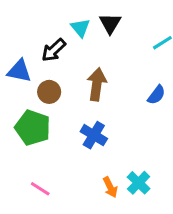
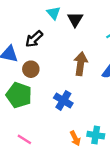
cyan triangle: (80, 28) -> (54, 13), moved
brown arrow: (97, 84) -> (81, 64), moved
cyan cross: (139, 183) -> (96, 135), turned -35

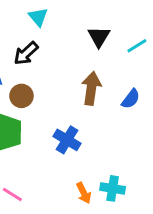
cyan triangle: (54, 13) -> (38, 17), moved
black triangle: (75, 19) -> (99, 37), moved

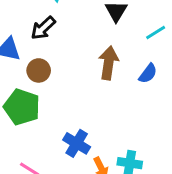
cyan line: (137, 46) -> (156, 33), moved
blue cross: (67, 140) -> (77, 143), moved

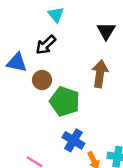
green pentagon: (22, 107) -> (65, 101), moved

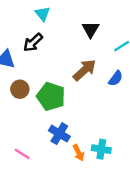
brown arrow: (100, 74) -> (85, 70), turned 40
brown circle: (42, 80) -> (20, 89), moved

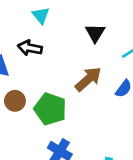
black arrow: (33, 42) -> (30, 48), turned 54

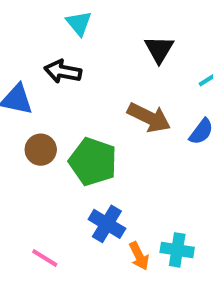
brown arrow: (88, 79) -> (149, 118), turned 68

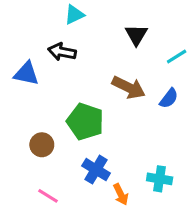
cyan triangle: (79, 23) -> (74, 15), turned 45
brown circle: (41, 150) -> (42, 145), moved
cyan cross: (177, 250) -> (160, 179), moved

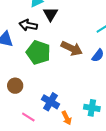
black triangle: (136, 35) -> (50, 14), moved
green pentagon: (85, 122) -> (38, 52), moved
pink line: (48, 196) -> (28, 117), moved

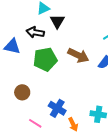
green pentagon: (38, 52) -> (45, 59), turned -30

